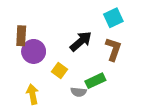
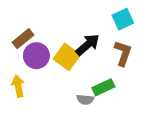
brown rectangle: (21, 36) -> (23, 39), turned 48
yellow square: (59, 71) -> (67, 57), moved, size x1.5
yellow arrow: (32, 94) -> (18, 86), moved

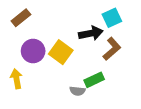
brown rectangle: (23, 39) -> (21, 18), moved
black arrow: (88, 45) -> (91, 33), moved, turned 30
brown L-shape: (123, 53) -> (112, 49), turned 30

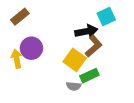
brown L-shape: (112, 49) -> (94, 46), moved
yellow square: (61, 52) -> (75, 60), moved
yellow arrow: (16, 79) -> (17, 59), moved

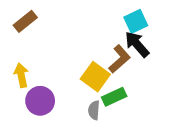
black arrow: (86, 31) -> (137, 44), moved, turned -120
purple circle: (31, 48) -> (40, 101), moved
gray semicircle: (74, 86) -> (94, 110), turned 88

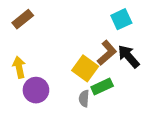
black arrow: (137, 44) -> (129, 56), moved

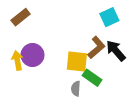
yellow square: (85, 68) -> (77, 61), turned -30
green rectangle: (102, 86) -> (92, 78), turned 60
purple circle: (36, 90) -> (32, 55), moved

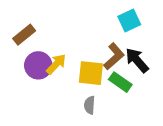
brown rectangle: (21, 17) -> (24, 35), moved
yellow arrow: (17, 60) -> (56, 64), moved, turned 54
green rectangle: (92, 78) -> (120, 82), moved

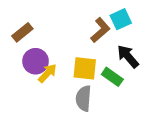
brown L-shape: (114, 56) -> (100, 30), moved
yellow arrow: (56, 64) -> (48, 73), moved
gray semicircle: (90, 105) -> (84, 98), size x1.5

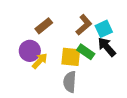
cyan square: (121, 19) -> (104, 29), moved
brown rectangle: (22, 32) -> (44, 26), moved
green rectangle: (112, 77) -> (86, 52), moved

